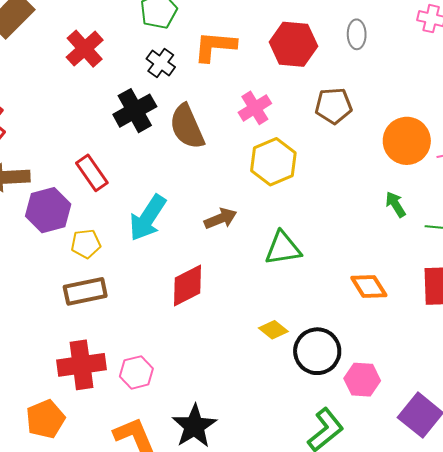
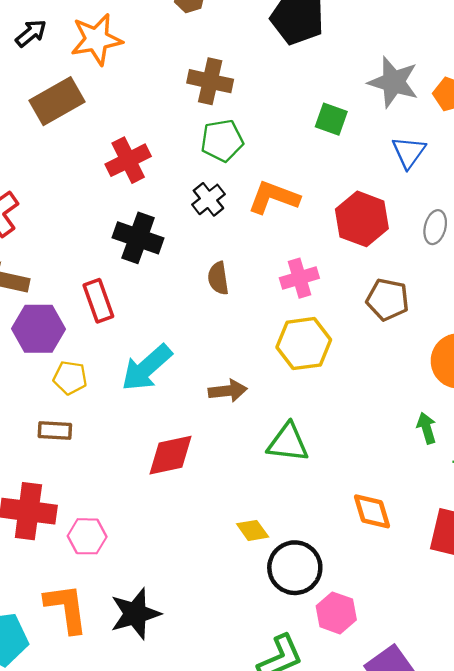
black cross: (135, 111) -> (138, 238), moved, turned 33
brown semicircle: (187, 127) -> (218, 278), size x0.6
brown rectangle: (85, 291) -> (55, 431), size x0.7

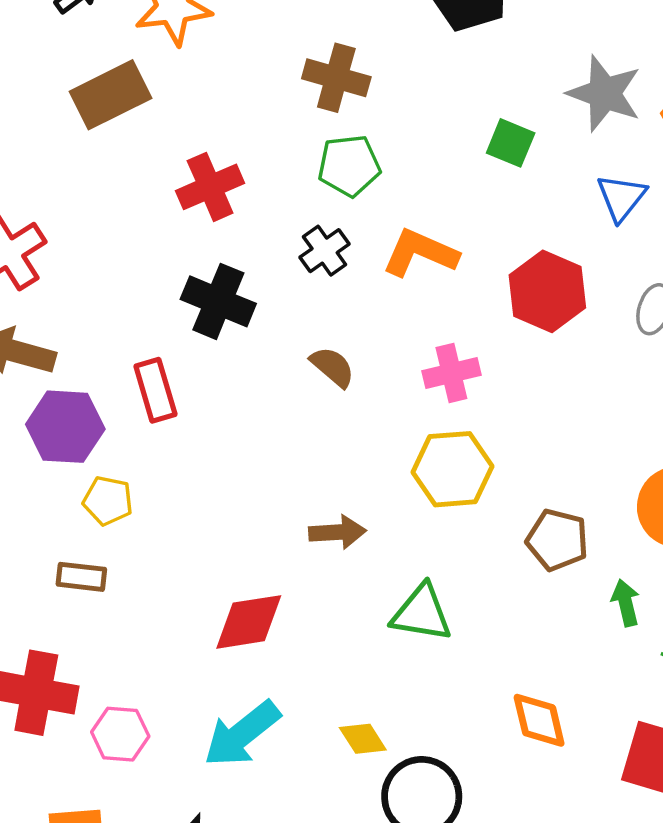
brown semicircle: (218, 278) -> (332, 367), turned 136
brown pentagon: (388, 300) -> (557, 540), moved
cyan arrow: (147, 368) -> (242, 734), moved

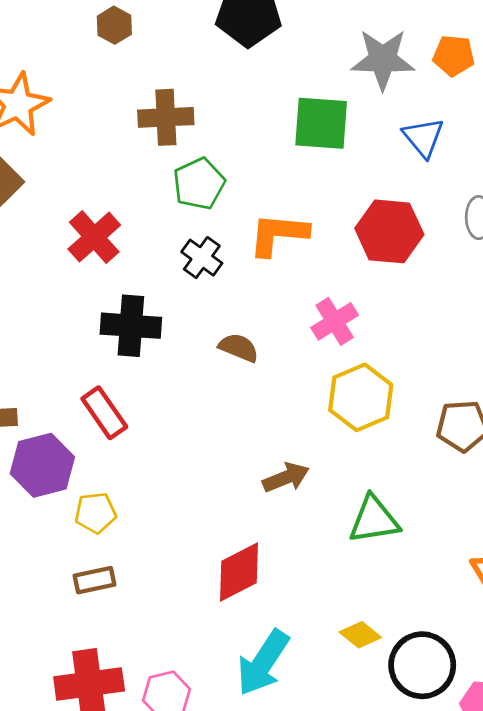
green square: (511, 143) -> (321, 123), size x1.5

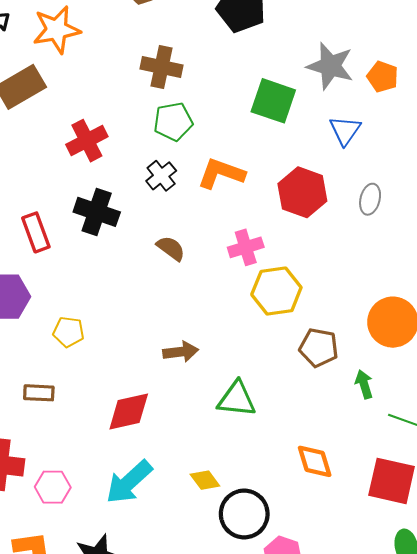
yellow hexagon: (361, 397) -> (276, 291), moved
red rectangle: (104, 413) -> (36, 232), moved
yellow pentagon: (95, 513) -> (68, 332), moved
brown rectangle: (94, 580) -> (39, 393), moved

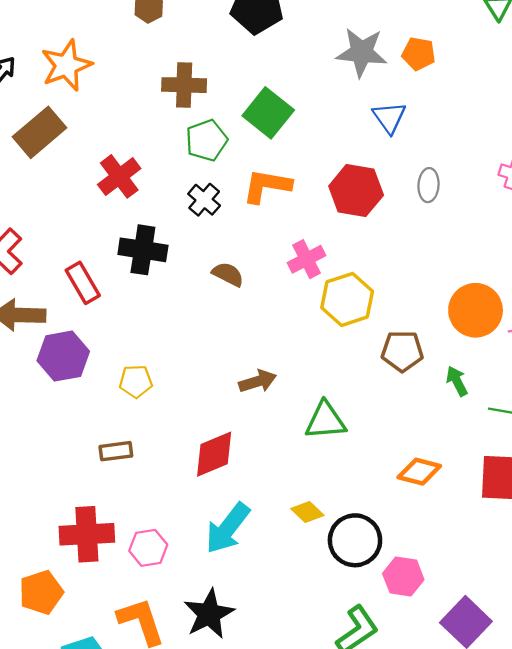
green square: (273, 101) -> (268, 113), moved, turned 30
orange diamond: (315, 461) -> (419, 472), turned -48

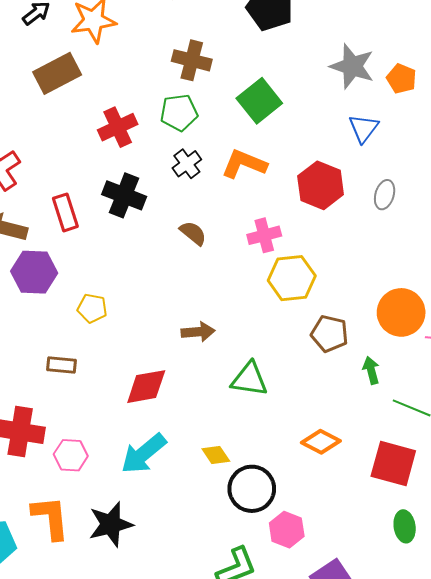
green pentagon: (206, 140) -> (179, 113), moved

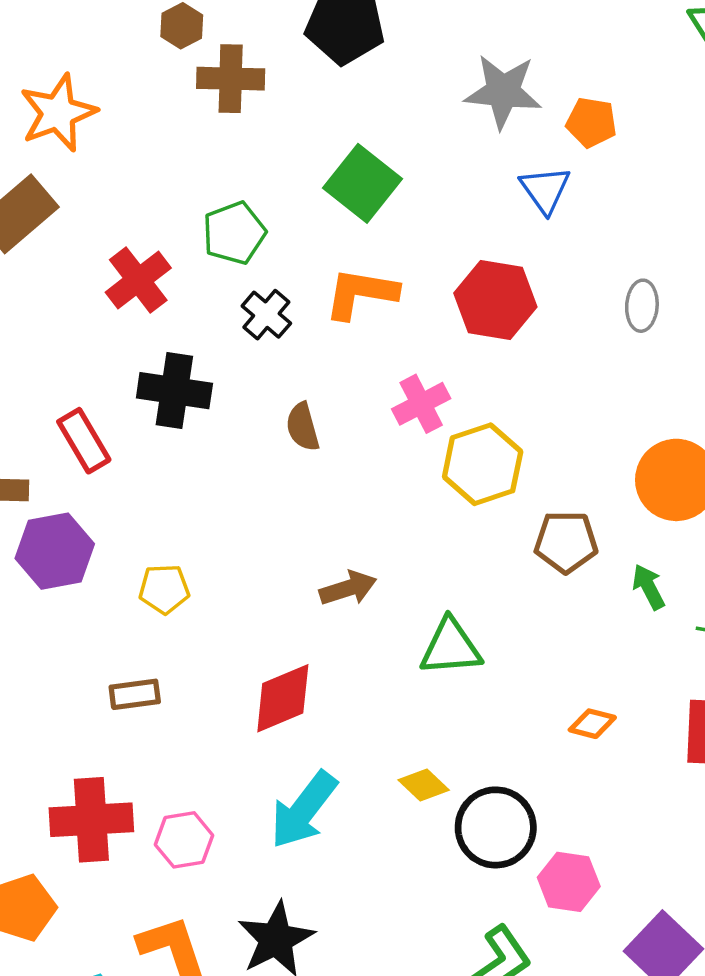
brown cross: (192, 60) -> (231, 79), moved
orange pentagon: (401, 79) -> (591, 122), moved
gray ellipse: (385, 195) -> (642, 306), moved
brown semicircle: (193, 233) -> (303, 427), turned -132
orange diamond: (321, 442) -> (592, 724), size x0.7

